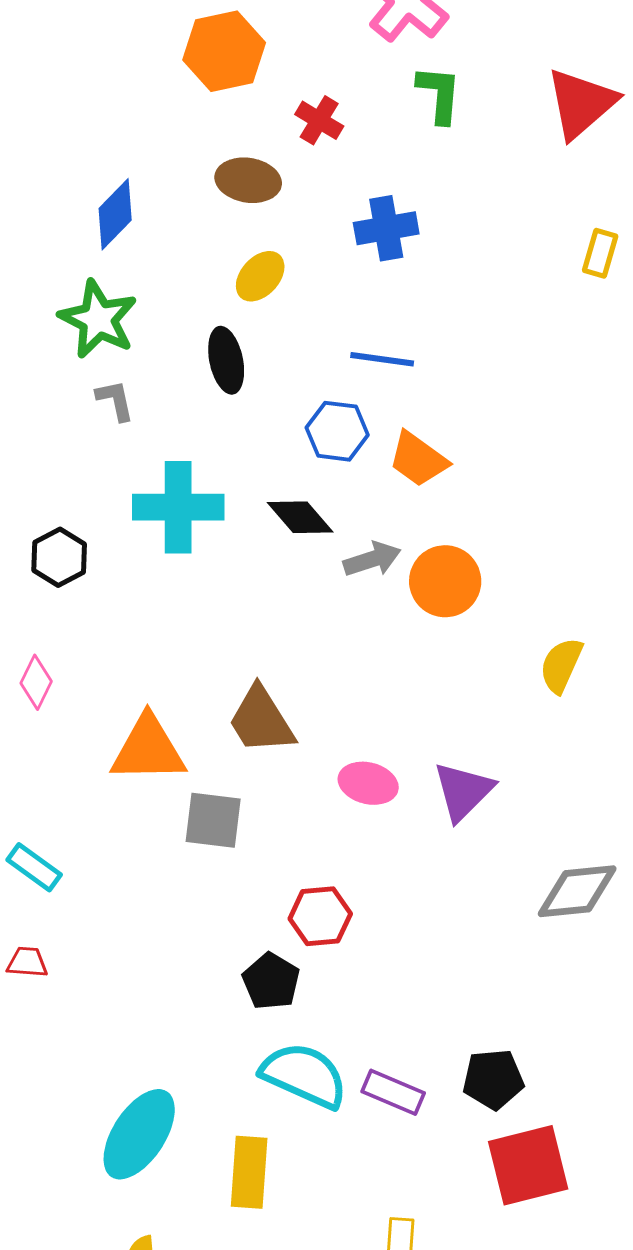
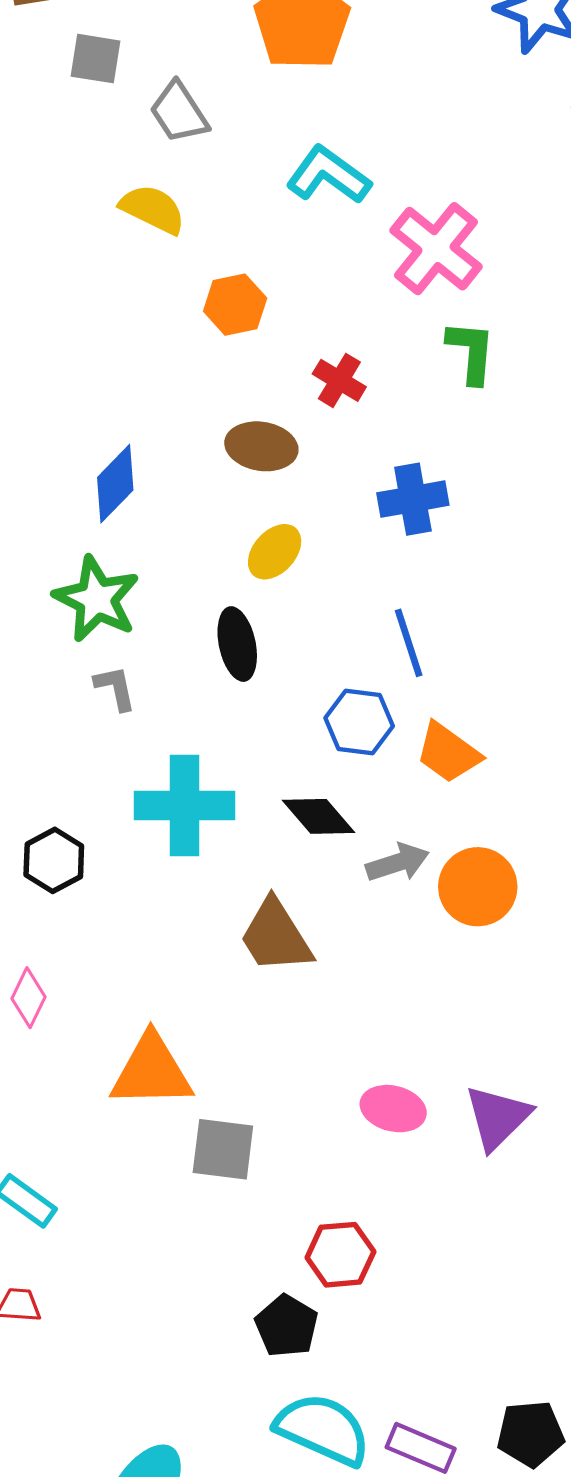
orange hexagon: (224, 51) -> (235, 305), size x0.7
blue line: (382, 359) -> (409, 643), turned 64
brown trapezoid: (261, 720) -> (276, 936), moved

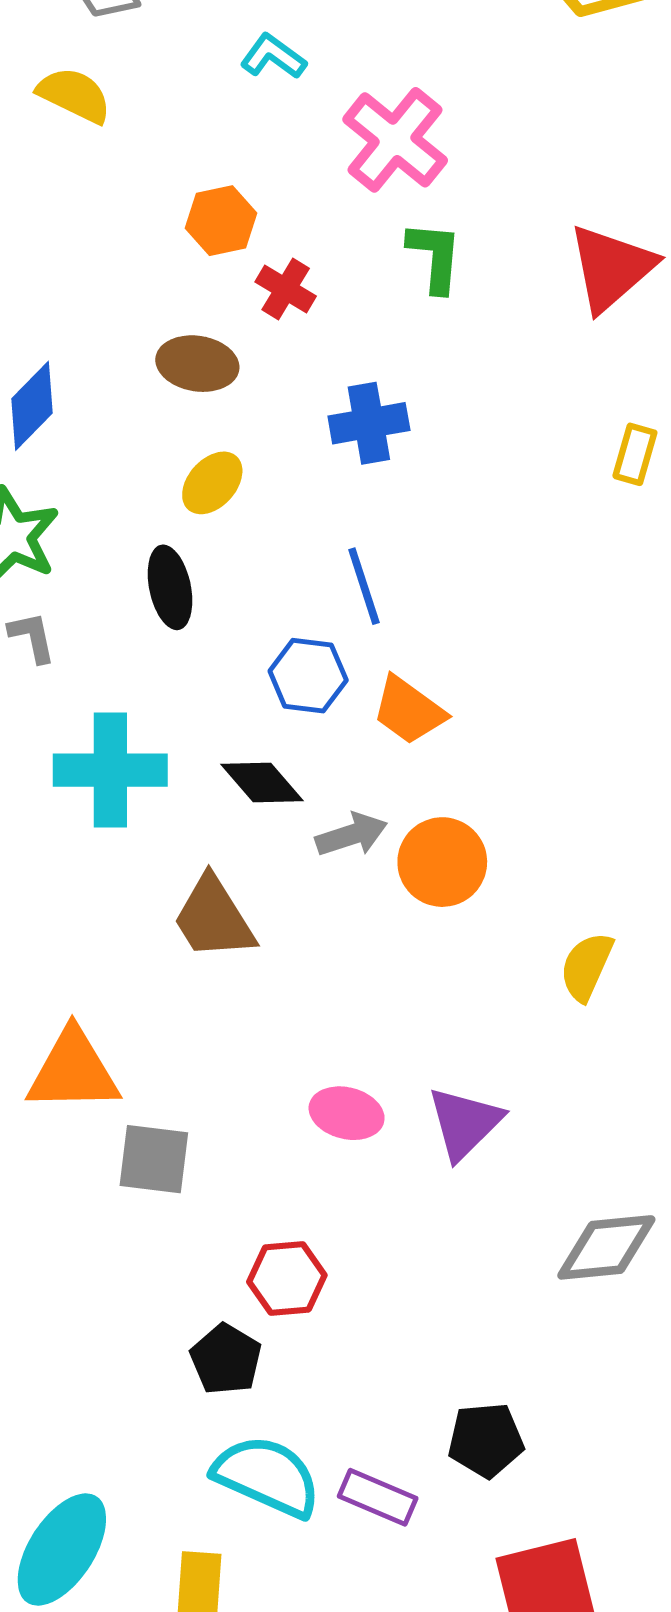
cyan L-shape: (328, 175) -> (273, 57), size x0.7
orange hexagon: (235, 305) -> (221, 221), moved
black pentagon: (530, 1434) -> (486, 1440), moved

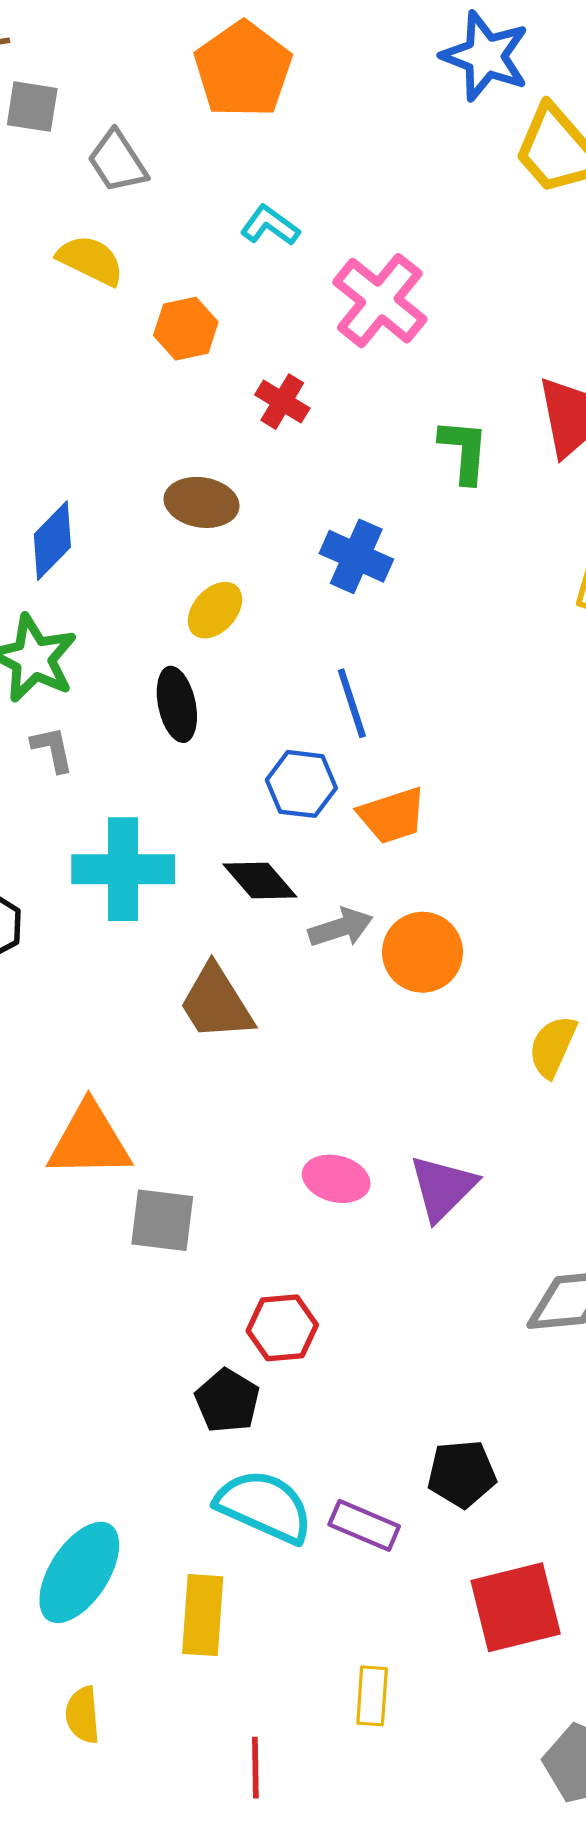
orange hexagon: (221, 221) -> (186, 329), moved
green L-shape: (435, 257) -> (464, 451), moved
red cross: (286, 289) -> (282, 402), moved
blue cross: (369, 423) -> (356, 556), turned 34
orange trapezoid: (409, 710) -> (392, 815), turned -54

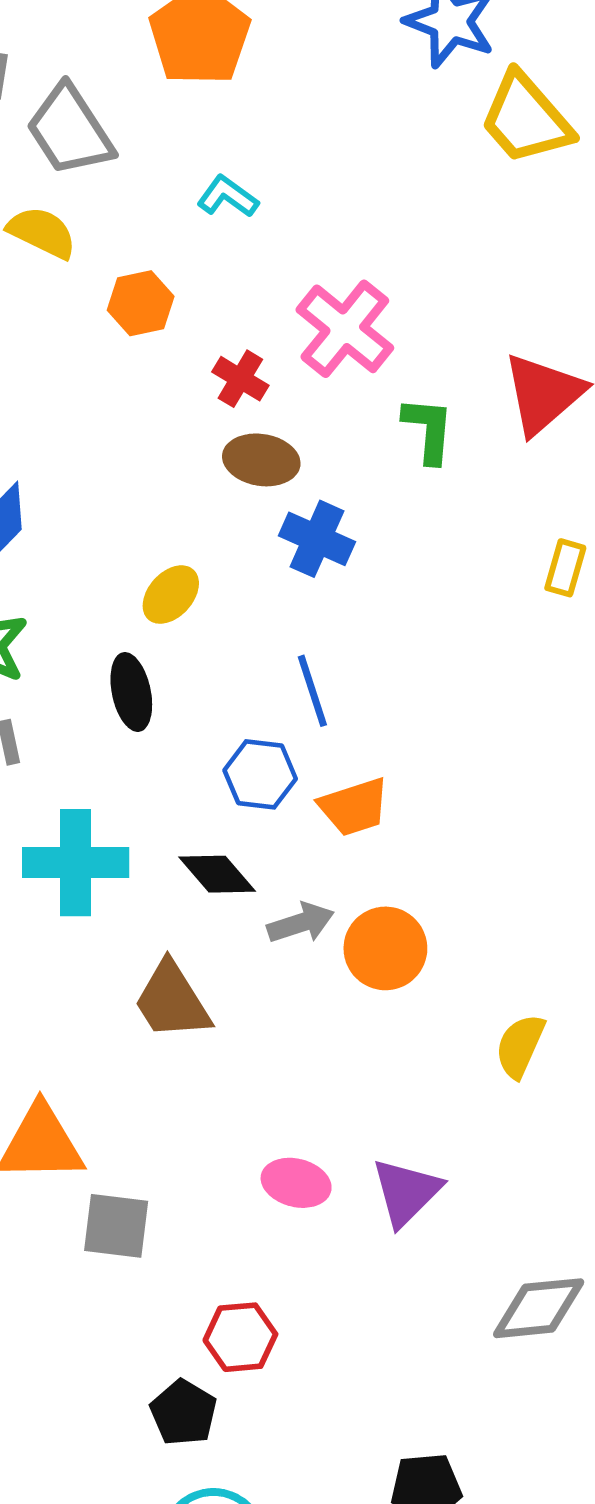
gray trapezoid: (117, 162) -> (70, 130), size x1.4
pink cross: (380, 301) -> (345, 329), moved
brown ellipse: (202, 502) -> (261, 460), moved

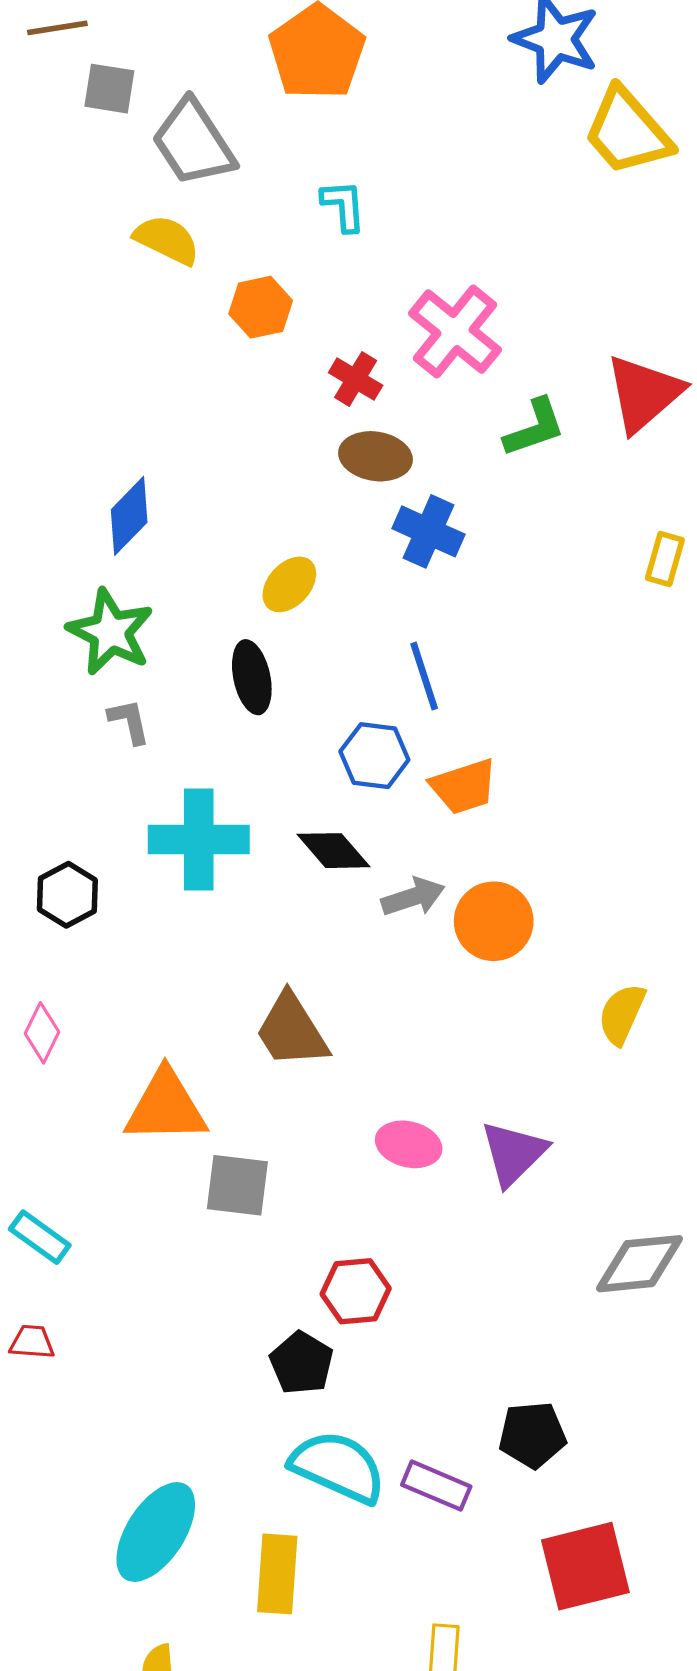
cyan L-shape: (228, 197) -> (343, 206), turned 50
green L-shape: (428, 430) -> (535, 428), turned 66
brown trapezoid: (172, 1001) -> (292, 1031), moved

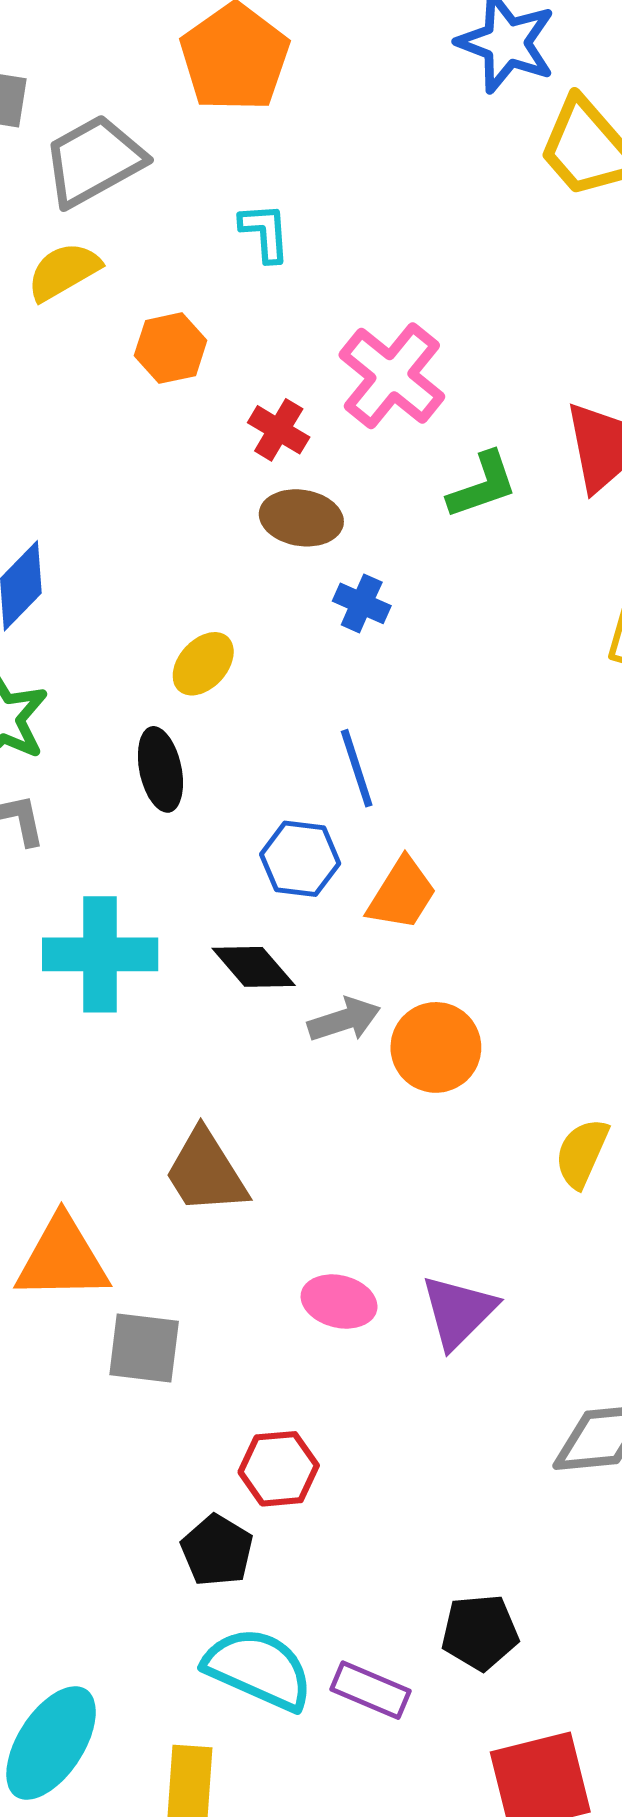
gray trapezoid: (193, 143) -> (94, 161), turned 94
yellow semicircle: (167, 240) -> (64, 271), turned -56
blue cross: (429, 531) -> (362, 603), size x0.7
orange trapezoid: (464, 787) -> (402, 894), turned -40

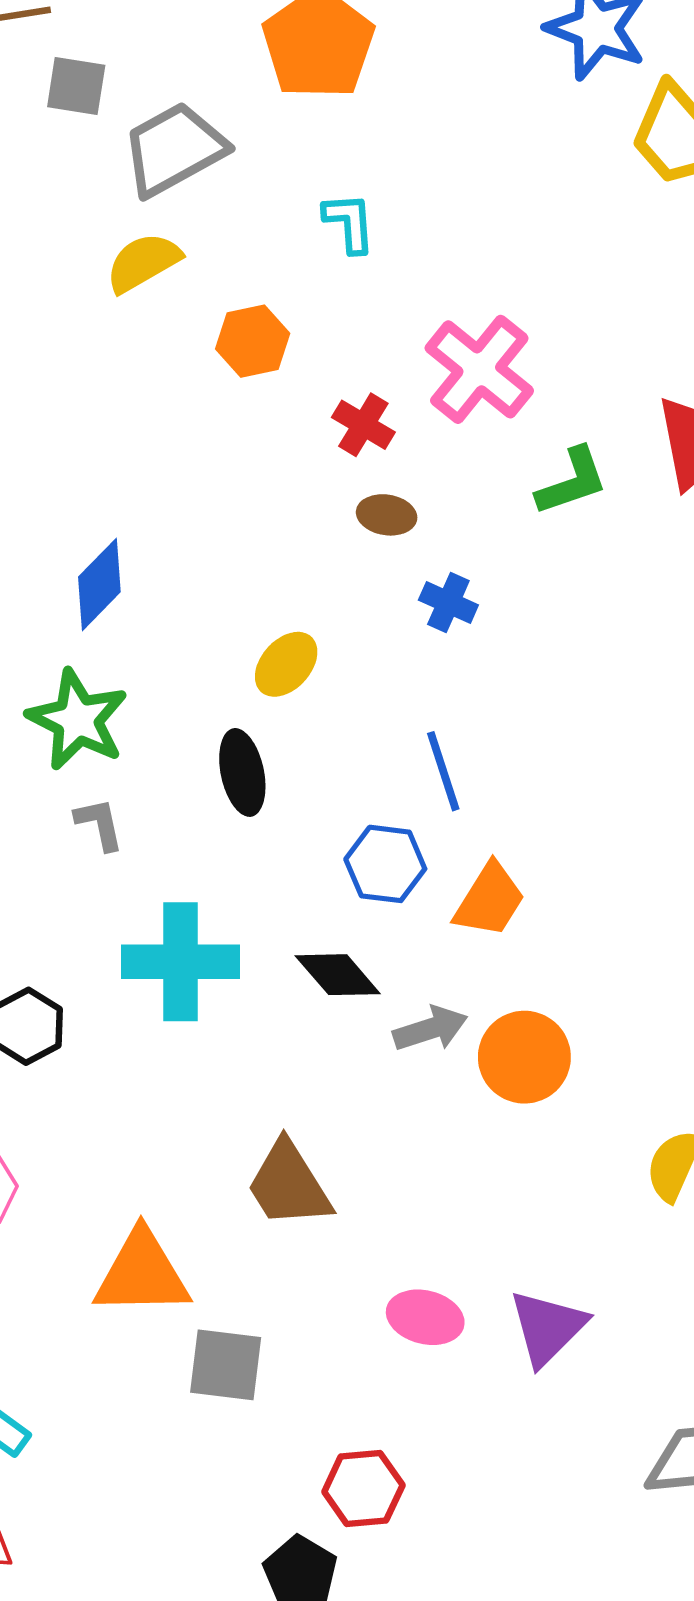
brown ellipse: (301, 518) -> (387, 515), size x0.7

